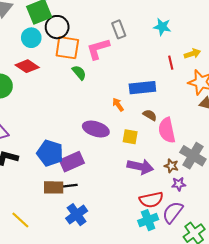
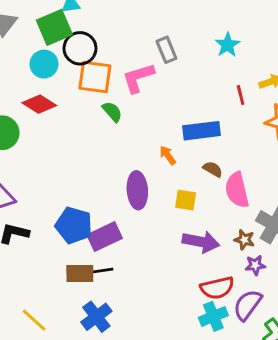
cyan star: (162, 27) -> (227, 45), turned 30
purple ellipse: (96, 129) -> (137, 190), turned 70
blue cross: (77, 215) -> (96, 317), moved

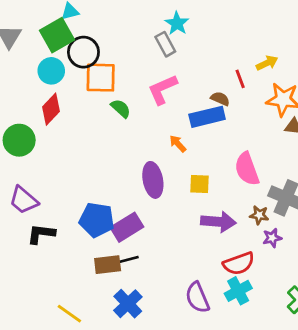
cyan star: (227, 45) -> (177, 23), moved
pink L-shape: (138, 78) -> (163, 89), moved
red diamond: (39, 104) -> (51, 109), turned -72
brown semicircle: (213, 169) -> (220, 99), moved
purple semicircle: (248, 305) -> (197, 298), moved, turned -52

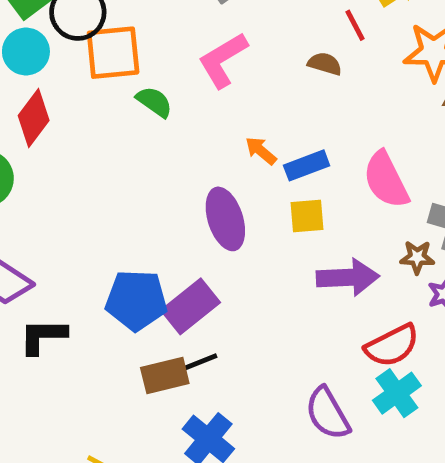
blue rectangle: (207, 117) -> (307, 165), moved, size x0.7

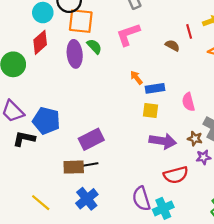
pink semicircle: (386, 180) -> (188, 102), size x0.7
purple ellipse: (225, 219) -> (75, 54), moved
blue pentagon: (136, 300) -> (46, 121), moved
cyan cross: (397, 393) -> (163, 208), moved

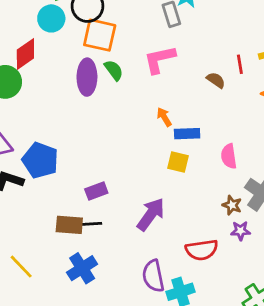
red diamond: (40, 42) -> (25, 54), moved
purple rectangle: (91, 139) -> (96, 191), size x0.7
purple arrow: (163, 141) -> (151, 214), moved, turned -70

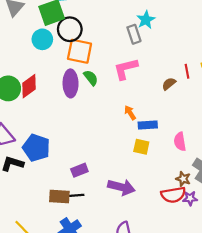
red diamond: (25, 54) -> (29, 86), moved
brown semicircle: (216, 80) -> (169, 84), turned -72
purple arrow: (151, 214) -> (121, 187), turned 70
red semicircle: (202, 250) -> (173, 195), moved

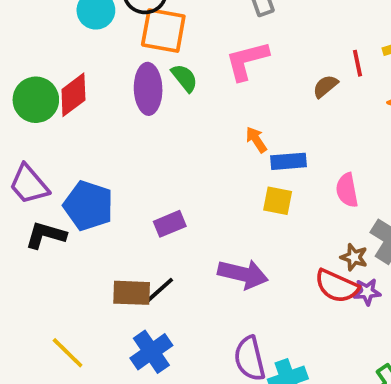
purple rectangle: (79, 170) -> (170, 224), moved
black line: (75, 195) -> (159, 291), turned -36
red semicircle: (173, 195) -> (337, 286), turned 35

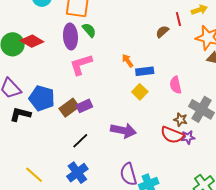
pink L-shape: (247, 61) -> (81, 65), moved
red diamond: (73, 95) -> (32, 41), turned 70
yellow square: (278, 201) -> (140, 92), turned 35
brown rectangle: (132, 293) -> (69, 108), moved, turned -36

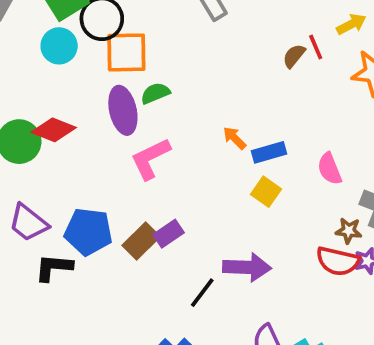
green semicircle: (89, 30) -> (155, 93), turned -63
brown semicircle: (162, 32) -> (294, 56), moved
black line: (80, 141) -> (202, 293), moved

